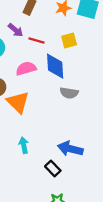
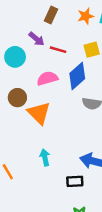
blue diamond: (55, 66) -> (77, 76), turned 52
black rectangle: (53, 169) -> (75, 181), turned -49

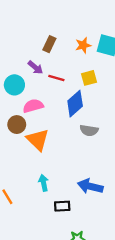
pink semicircle: (47, 78) -> (33, 106), moved
black rectangle: (75, 181) -> (62, 206), moved

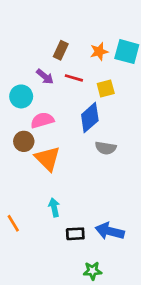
red line: (56, 78) -> (74, 78), moved
blue arrow: (90, 186) -> (110, 231), moved

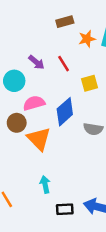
brown rectangle: (61, 50) -> (65, 22), moved, turned 49
red line: (74, 78) -> (64, 64), turned 42
yellow square: (106, 89) -> (89, 83), moved
blue diamond: (90, 118) -> (65, 112), moved

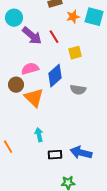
purple arrow: (36, 62) -> (32, 36), size x1.5
cyan circle: (14, 81) -> (14, 18), moved

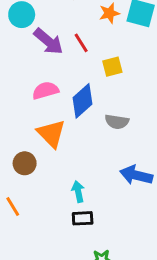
brown circle: (16, 85) -> (25, 163), moved
cyan arrow: (39, 135) -> (78, 192), moved
blue arrow: (81, 153) -> (136, 175), moved

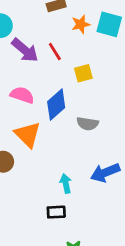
pink semicircle: (45, 90) -> (22, 95), turned 35
blue arrow: (136, 175) -> (105, 173), turned -36
cyan arrow: (78, 192) -> (66, 183), moved

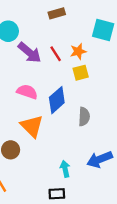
orange star: (81, 24) -> (78, 51), moved
gray semicircle: (87, 124) -> (84, 117), turned -96

